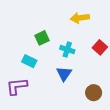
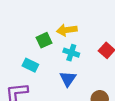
yellow arrow: (80, 18) -> (67, 30), moved

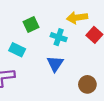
yellow arrow: (67, 30) -> (77, 18), moved

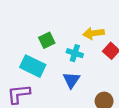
cyan rectangle: (17, 50) -> (33, 66), size x1.5

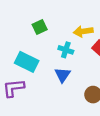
green square: (47, 40) -> (40, 27), moved

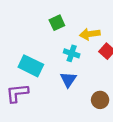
green square: (40, 27) -> (57, 23), moved

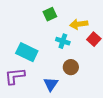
blue triangle: (68, 79) -> (51, 84), moved
brown circle: (100, 100) -> (71, 67), moved

